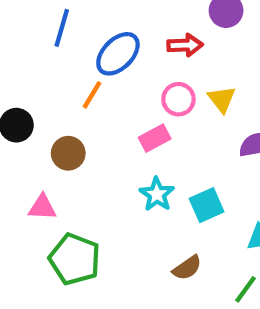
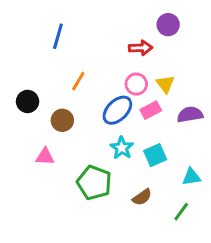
blue ellipse: (118, 54) -> (117, 110), moved
pink rectangle: (155, 138) -> (151, 110), moved
green pentagon: (75, 259) -> (94, 183), moved

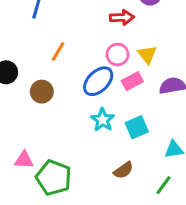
pink triangle: (45, 157) -> (24, 160), moved
green pentagon: (94, 183) -> (54, 178), moved

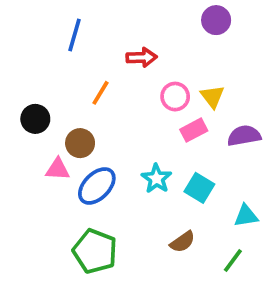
red arrow: (122, 17) -> (142, 57), moved
blue ellipse: (98, 81) -> (97, 186), moved
cyan square: (137, 127) -> (199, 188), turned -35
pink triangle: (24, 160) -> (58, 169), moved

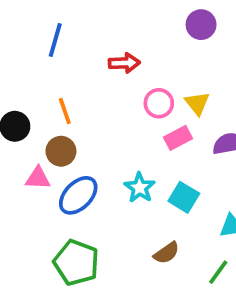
orange line: (101, 93) -> (65, 111), moved, turned -50

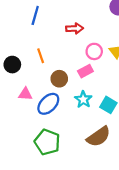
pink rectangle: (178, 138) -> (85, 71), moved
brown circle: (61, 151) -> (59, 79), moved
brown semicircle: (166, 253) -> (99, 137), size x1.6

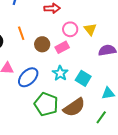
brown circle: (59, 79) -> (42, 44), moved
green pentagon: (47, 142) -> (46, 104), moved

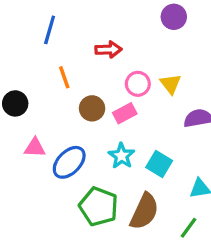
orange line: (21, 33) -> (64, 77), moved
brown semicircle: (74, 107) -> (144, 211), turned -30

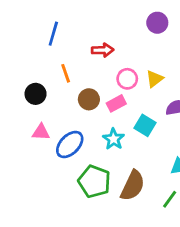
yellow triangle: (171, 84) -> (155, 79), turned 30
black circle: (15, 103) -> (36, 94), moved
cyan square: (159, 164) -> (145, 125), moved

